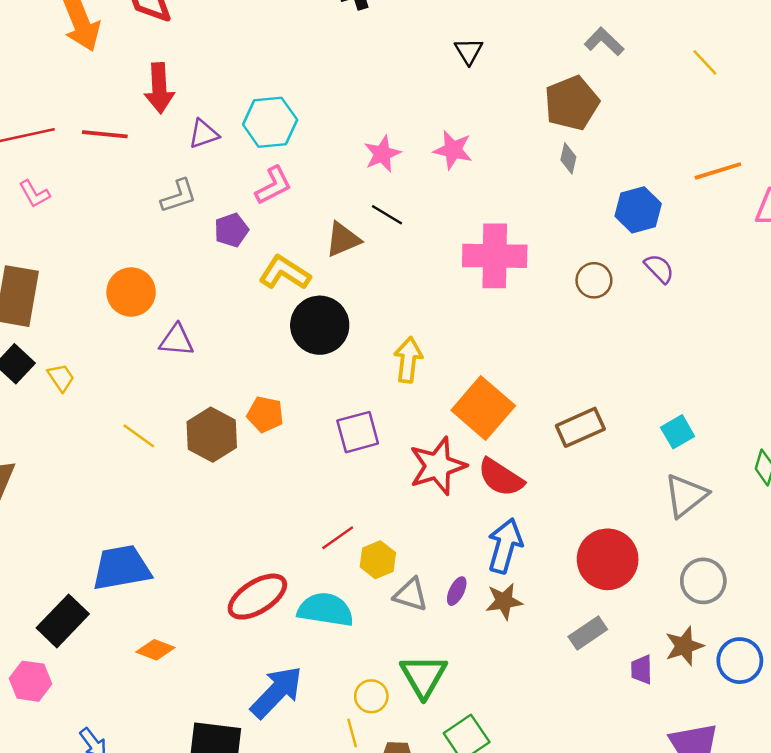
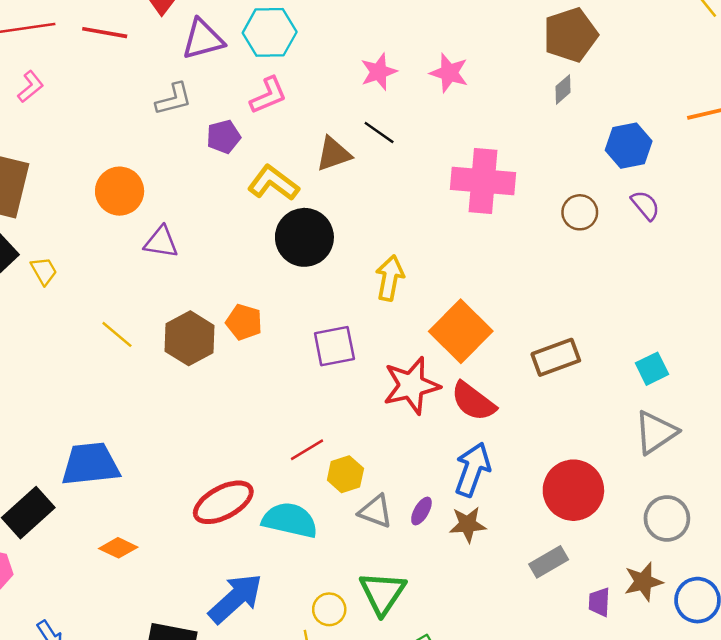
purple triangle: (204, 134) -> (203, 39), size x1.4
gray diamond: (568, 158) -> (563, 89), turned 32
pink L-shape: (34, 194) -> (31, 87), turned -104

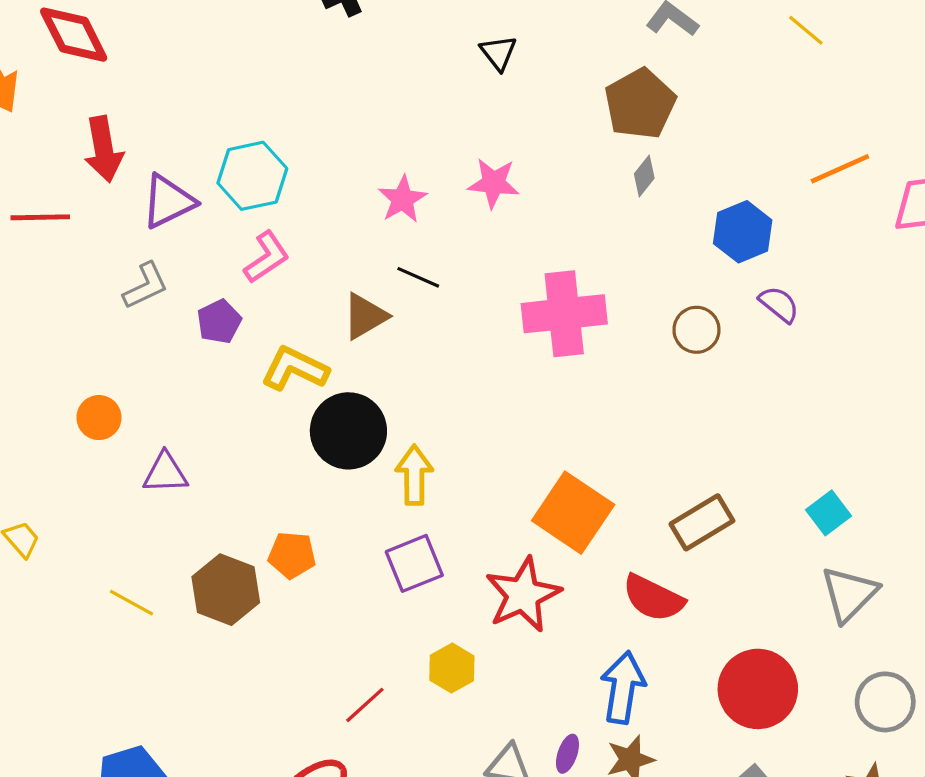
orange circle: (120, 191) -> (99, 418), size x0.7
yellow arrow: (390, 278) -> (414, 475), moved
red semicircle: (473, 401) -> (653, 598), moved
red line: (307, 450) -> (365, 705), moved
yellow hexagon: (345, 474) -> (452, 668), moved

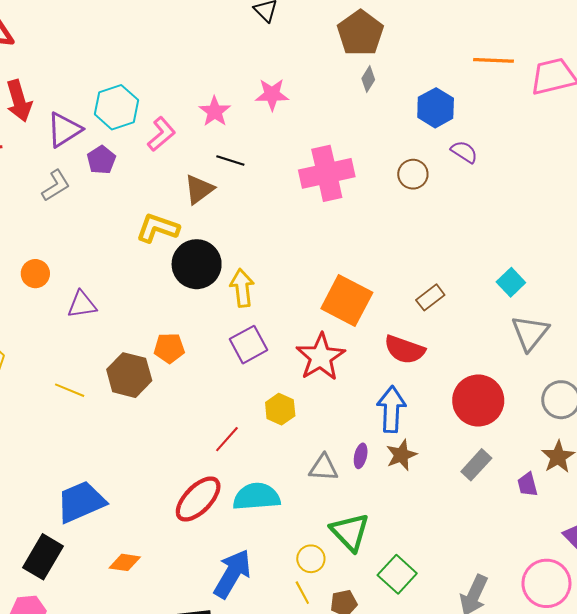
orange line: (840, 169) -> (494, 60), turned 33
pink L-shape: (267, 257) -> (161, 134), moved
purple pentagon: (219, 322) -> (101, 160), moved
brown rectangle: (702, 522) -> (430, 297), size x0.7

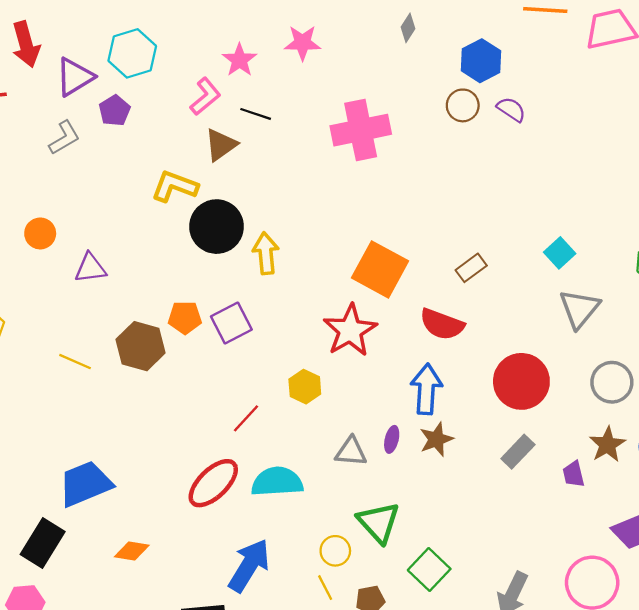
pink L-shape: (161, 134) -> (205, 96), moved
brown circle: (413, 174) -> (463, 105), moved
purple square: (248, 345) -> (231, 323), moved

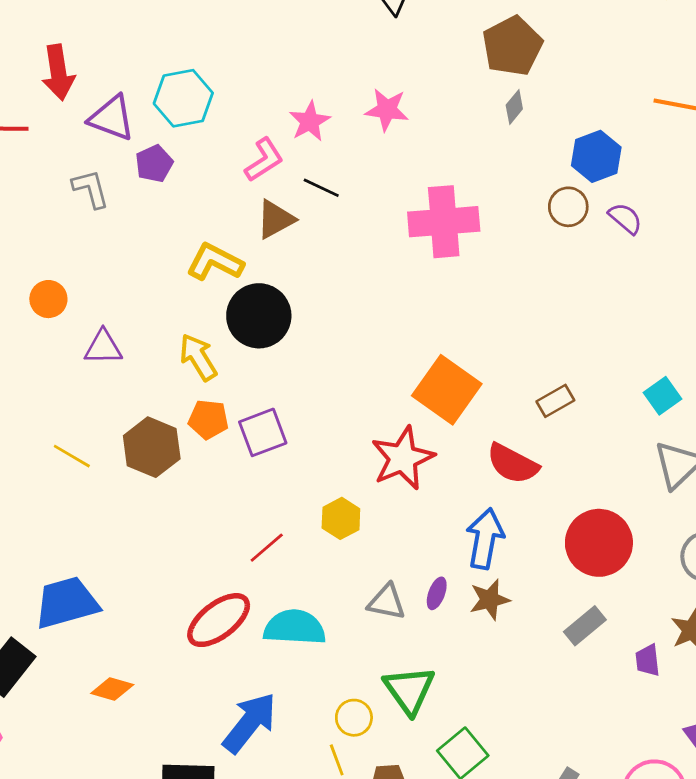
purple triangle: (75, 77) -> (112, 118), turned 45
gray L-shape: (64, 138) -> (91, 189), turned -81
yellow arrow: (266, 253) -> (198, 357), moved, turned -33

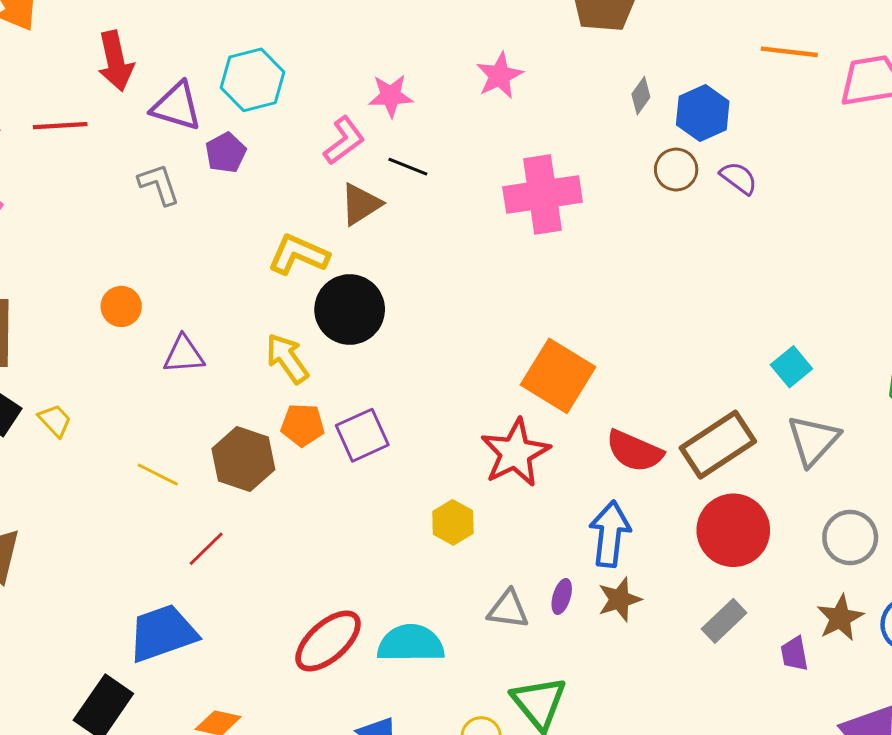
gray diamond: (514, 107) -> (641, 96), moved
pink star: (387, 110) -> (500, 76), moved, turned -30
pink star: (310, 121) -> (391, 96), turned 30
brown rectangle: (555, 401) -> (718, 445), moved, size x1.8
red line: (267, 548) -> (206, 549), moved

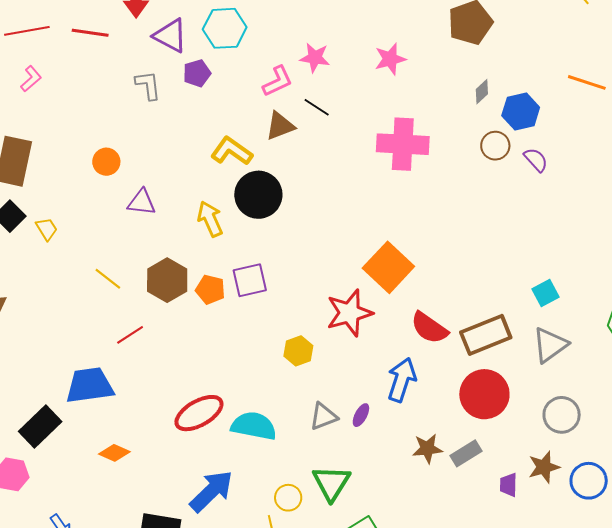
orange pentagon: (303, 425) -> (210, 290), moved
brown star: (619, 599) -> (427, 449), moved
gray triangle: (508, 609) -> (323, 416), turned -40

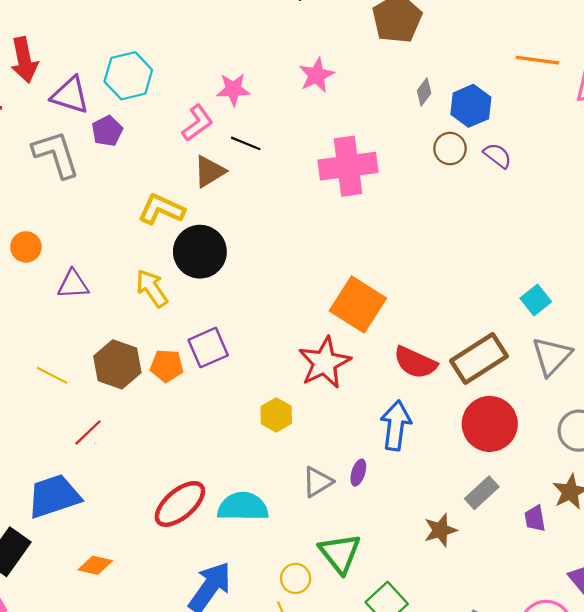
gray L-shape: (148, 85) -> (56, 154), size x1.5
brown star: (427, 449) -> (440, 530), moved

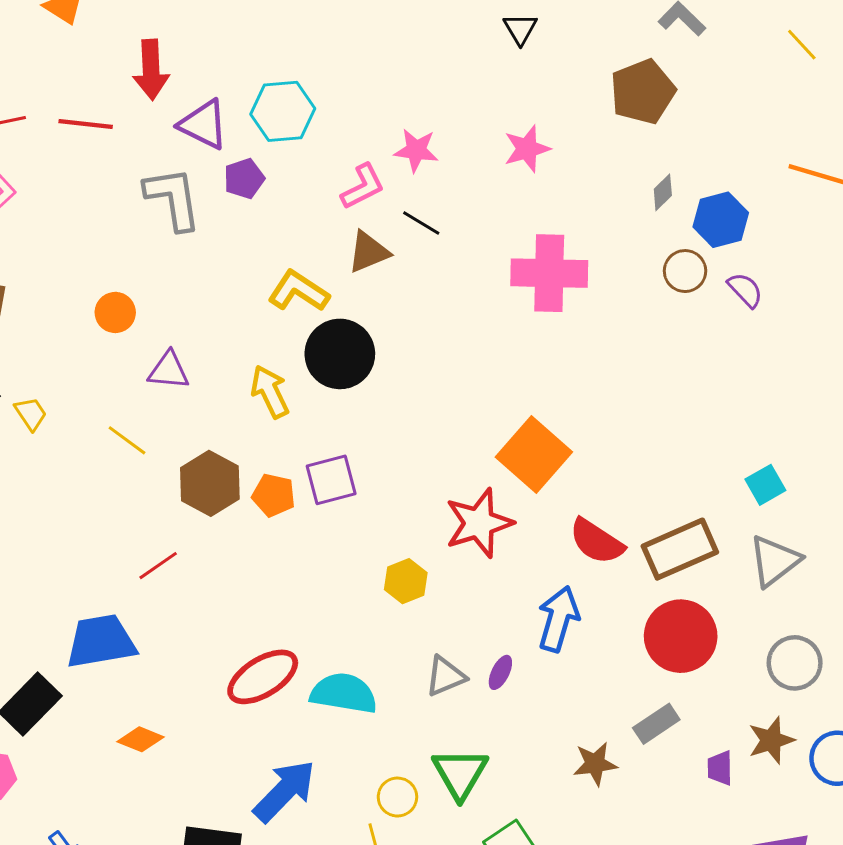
yellow line: (52, 375) -> (127, 440), moved

